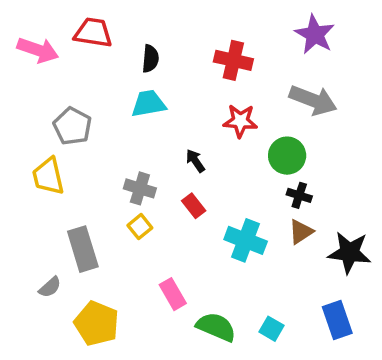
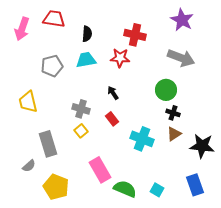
pink arrow: (38, 50) -> (22, 29), turned 90
red star: (240, 121) -> (120, 58), moved
gray pentagon: (72, 126) -> (52, 66), moved, turned 30
pink rectangle: (173, 294) -> (100, 170), size x1.4

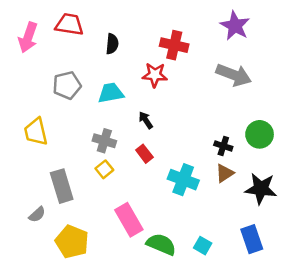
cyan trapezoid: (86, 60) -> (111, 93), moved
green circle: (166, 90) -> (260, 134), moved

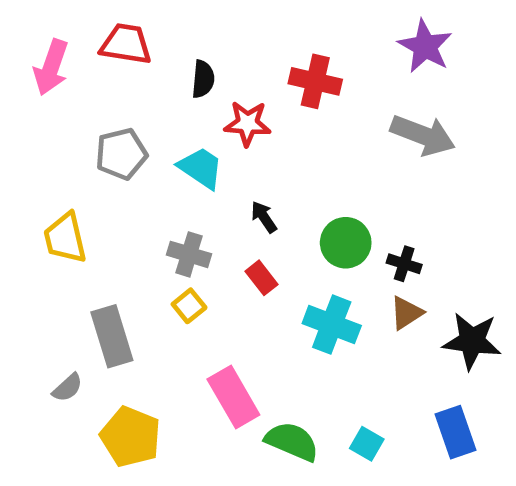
red star: (155, 75) -> (247, 123), moved
cyan trapezoid: (111, 93) -> (201, 168), turned 44
green circle: (260, 134) -> (346, 243), moved

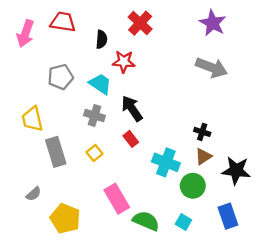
red cross: (315, 81) -> (140, 23), moved, turned 30
black arrow: (264, 217) -> (132, 108), size x1.6
green circle: (346, 243) -> (193, 186), moved
gray cross: (189, 254) -> (94, 116), moved
gray rectangle: (112, 336) -> (56, 152), moved

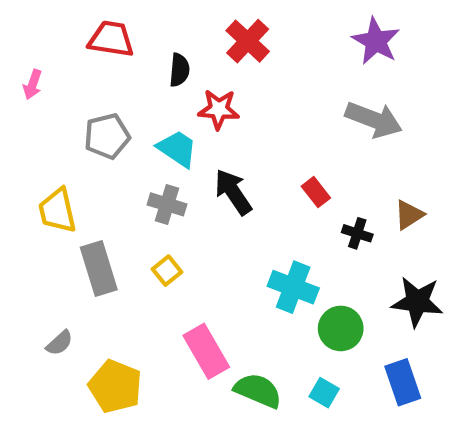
pink arrow: (25, 34) -> (33, 84), moved, size x0.6
red rectangle: (131, 139) -> (316, 192), moved
brown triangle: (203, 156) -> (409, 215), moved

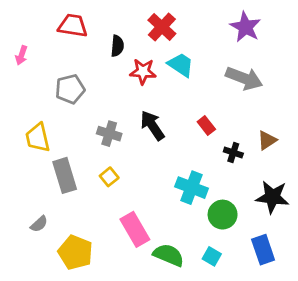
cyan trapezoid: (177, 149) -> (181, 65), moved

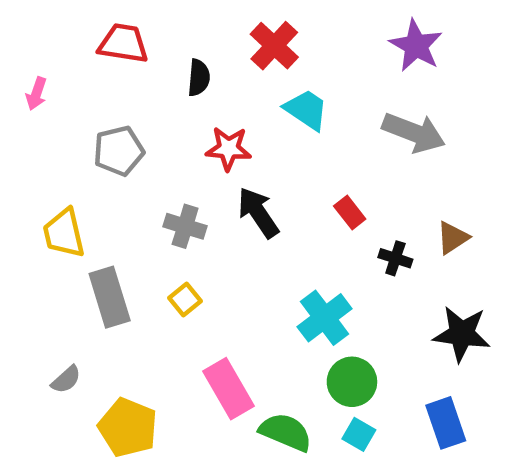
red star: (143, 72) -> (228, 149), moved
cyan cross: (192, 188) -> (325, 318), turned 32
green circle: (223, 215) -> (352, 382), moved

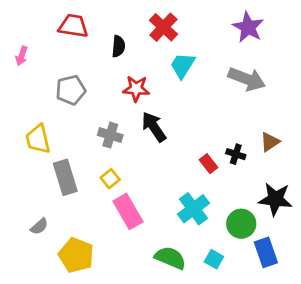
cyan trapezoid: (306, 110) -> (183, 65), turned -92
red rectangle: (350, 213) -> (208, 164), moved
cyan cross: (325, 318) -> (193, 209), moved
green circle: (352, 382) -> (241, 224), moved
pink rectangle: (228, 389) -> (128, 211), moved

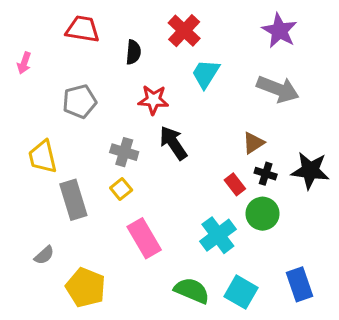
brown triangle: (270, 142) -> (253, 143), moved
yellow square: (110, 179) -> (121, 189), moved
black star: (275, 199) -> (310, 171), moved
green circle: (241, 224) -> (263, 214), moved
cyan square: (214, 259) -> (241, 292), size x1.5

